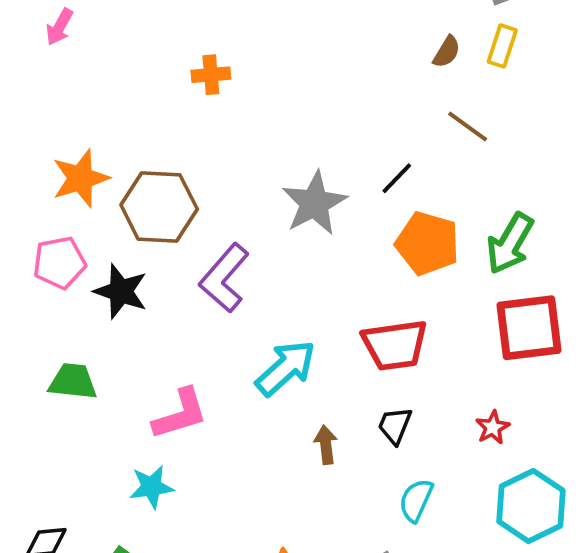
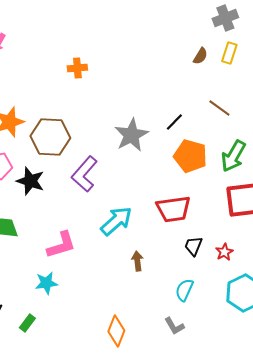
brown line: (468, 126) -> (219, 108), moved
black trapezoid: (395, 426) -> (193, 246), moved

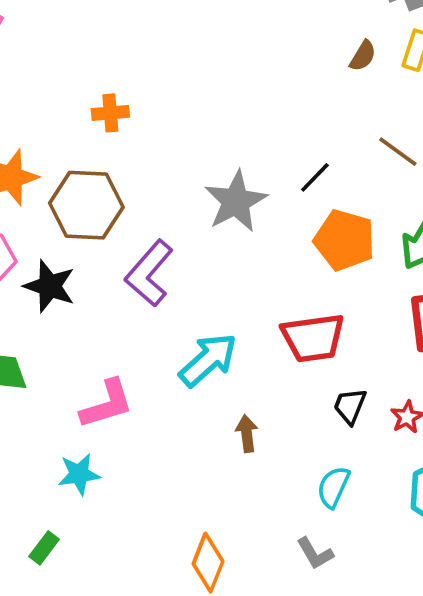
orange cross: (77, 68) -> (110, 113), moved

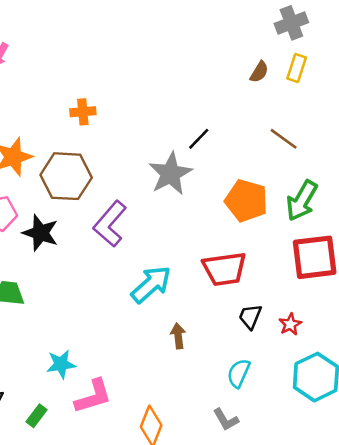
black line: (315, 177) -> (199, 139), moved
pink L-shape: (107, 404) -> (93, 396), moved

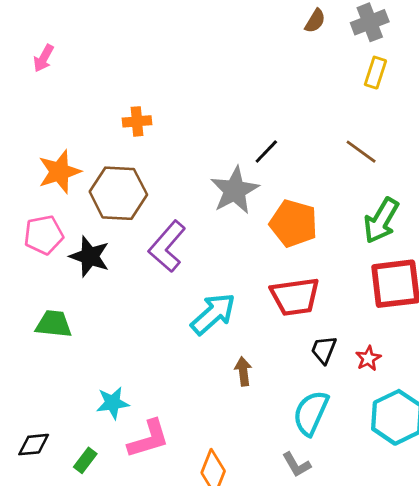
brown semicircle: (259, 72) -> (315, 21), moved
orange pentagon: (246, 201) -> (294, 223), moved
cyan semicircle: (239, 373) -> (311, 413), size x1.4

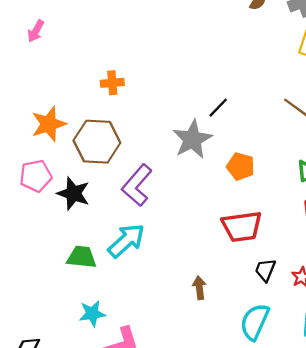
orange pentagon: (294, 223) -> (241, 166), size x0.7
cyan arrow: (213, 314) -> (126, 241), moved
green trapezoid: (54, 324) -> (82, 257), moved

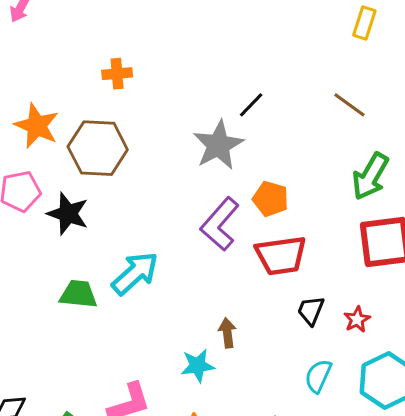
orange star: (49, 124) -> (37, 126), turned -30
orange pentagon: (241, 166) -> (271, 199), moved
purple L-shape: (137, 185) -> (220, 224), moved
cyan star: (92, 314) -> (198, 366), moved
cyan semicircle: (255, 322) -> (318, 376), moved, size x0.7

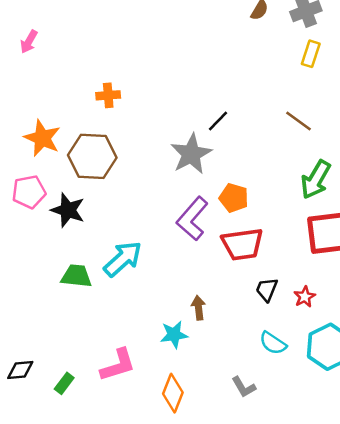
cyan semicircle: (318, 376) -> (273, 343), turned -80

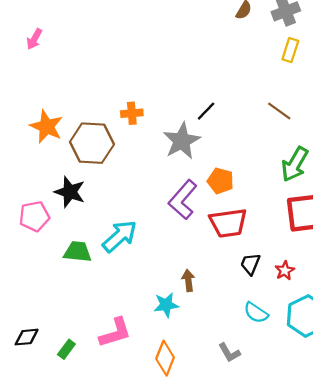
orange cross: (108, 95) -> (132, 113), moved
pink pentagon: (29, 192) -> (34, 216), moved

